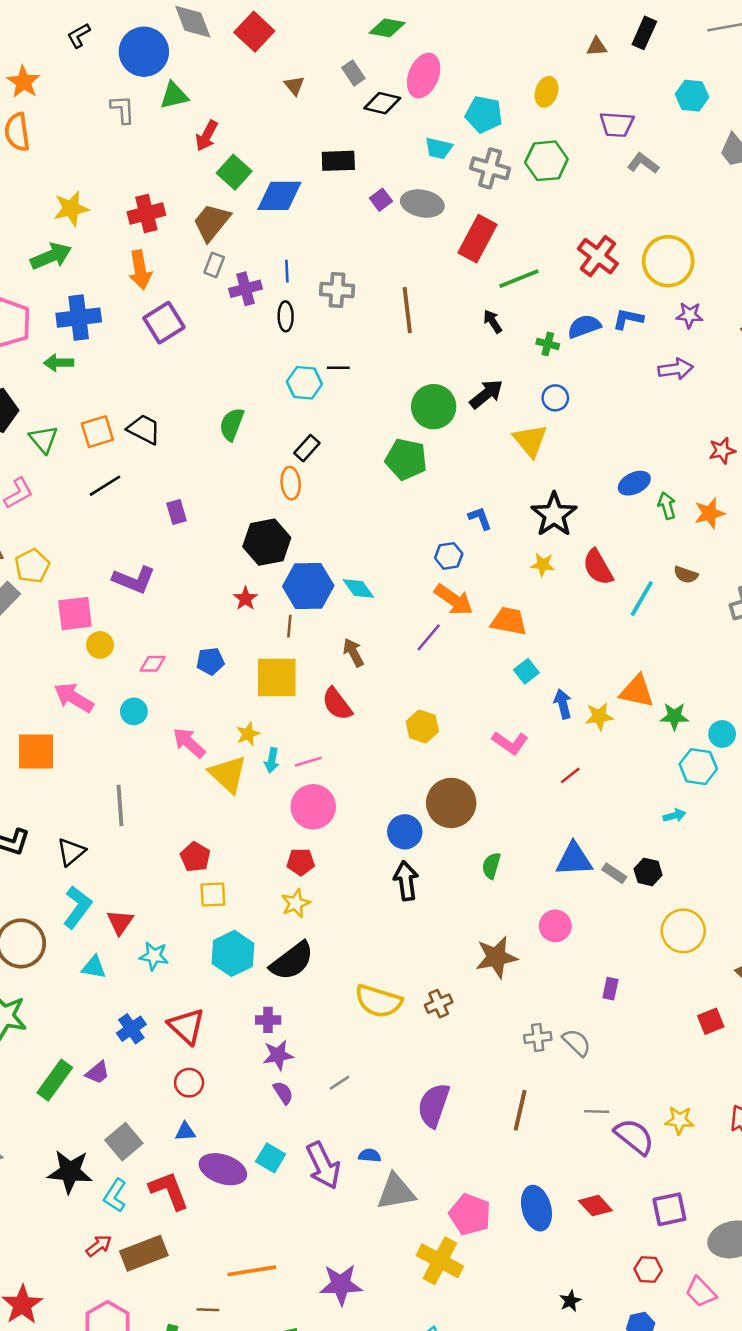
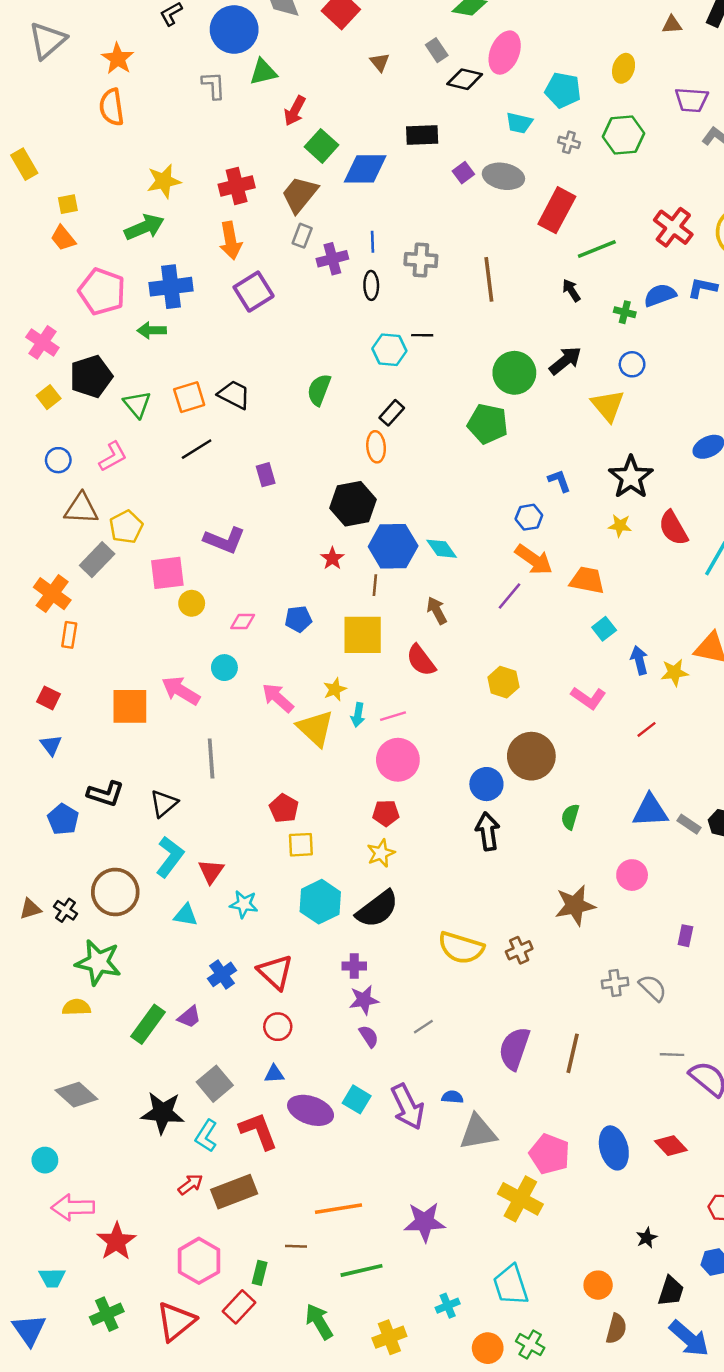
gray cross: (490, 168) -> (569, 142), size x0.6
pink arrow: (74, 698) -> (181, 691), moved
brown line: (520, 1110) -> (573, 1053), moved

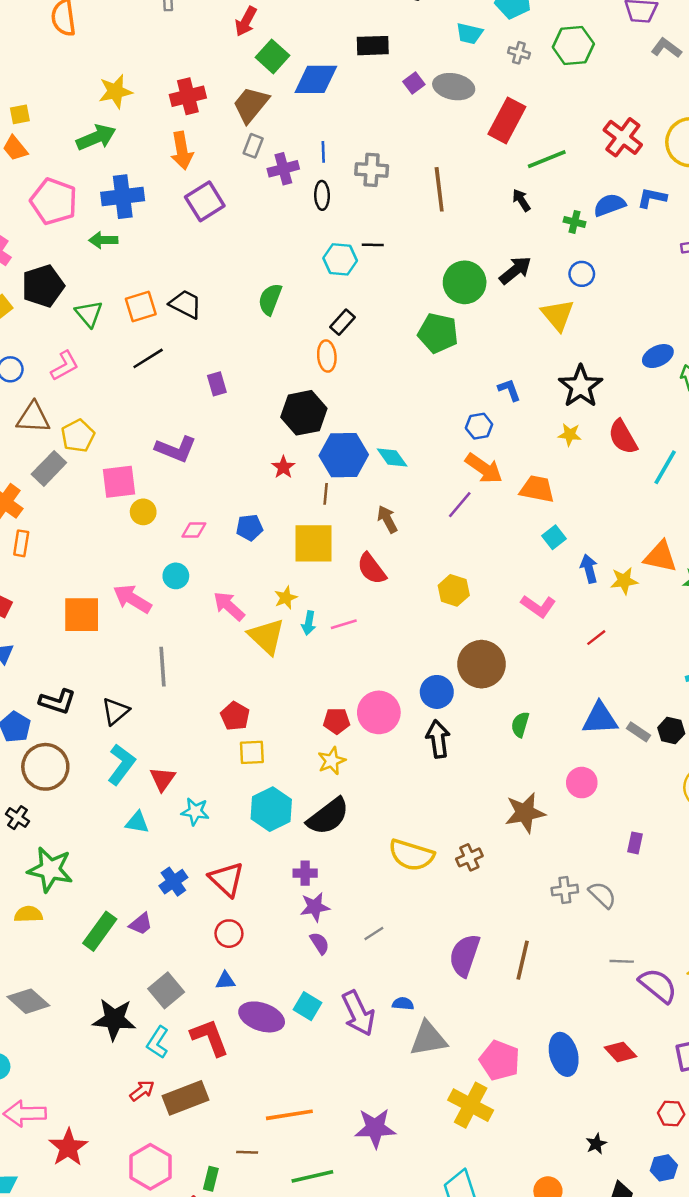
pink circle: (398, 760) -> (379, 712), moved
brown circle: (115, 892) -> (45, 767), moved

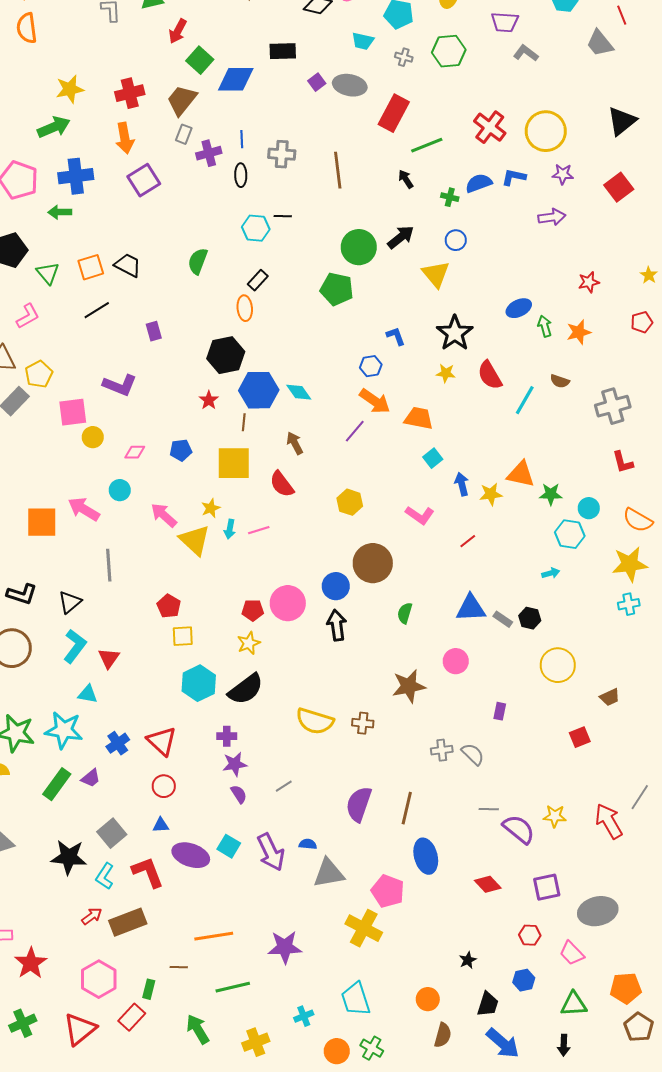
cyan star: (195, 812) -> (64, 730), moved, size x1.6
brown cross: (469, 857) -> (363, 723), turned 30
blue ellipse: (564, 1054) -> (426, 856), moved

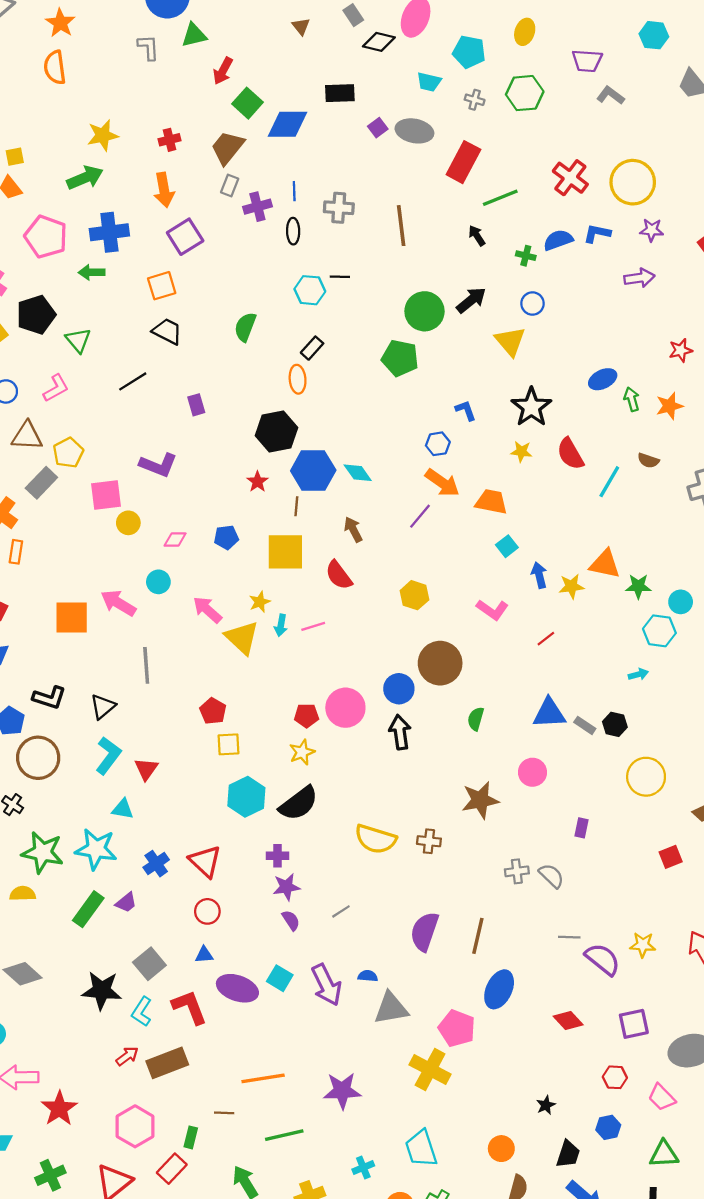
red cross: (130, 93) -> (170, 140), size x0.7
orange square: (91, 267) -> (162, 286), moved
blue ellipse: (426, 856) -> (499, 989), turned 40

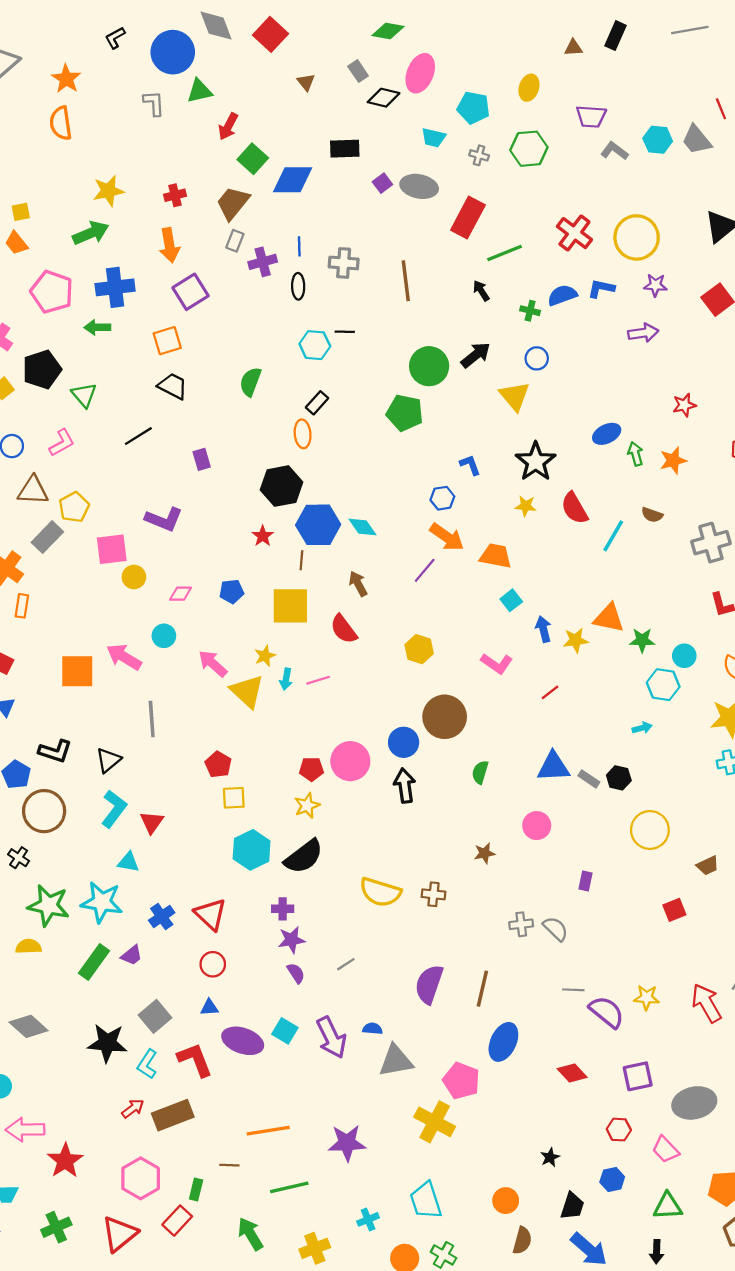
cyan hexagon: (654, 35) -> (658, 140), moved
brown star: (480, 800) -> (485, 853), size x0.6

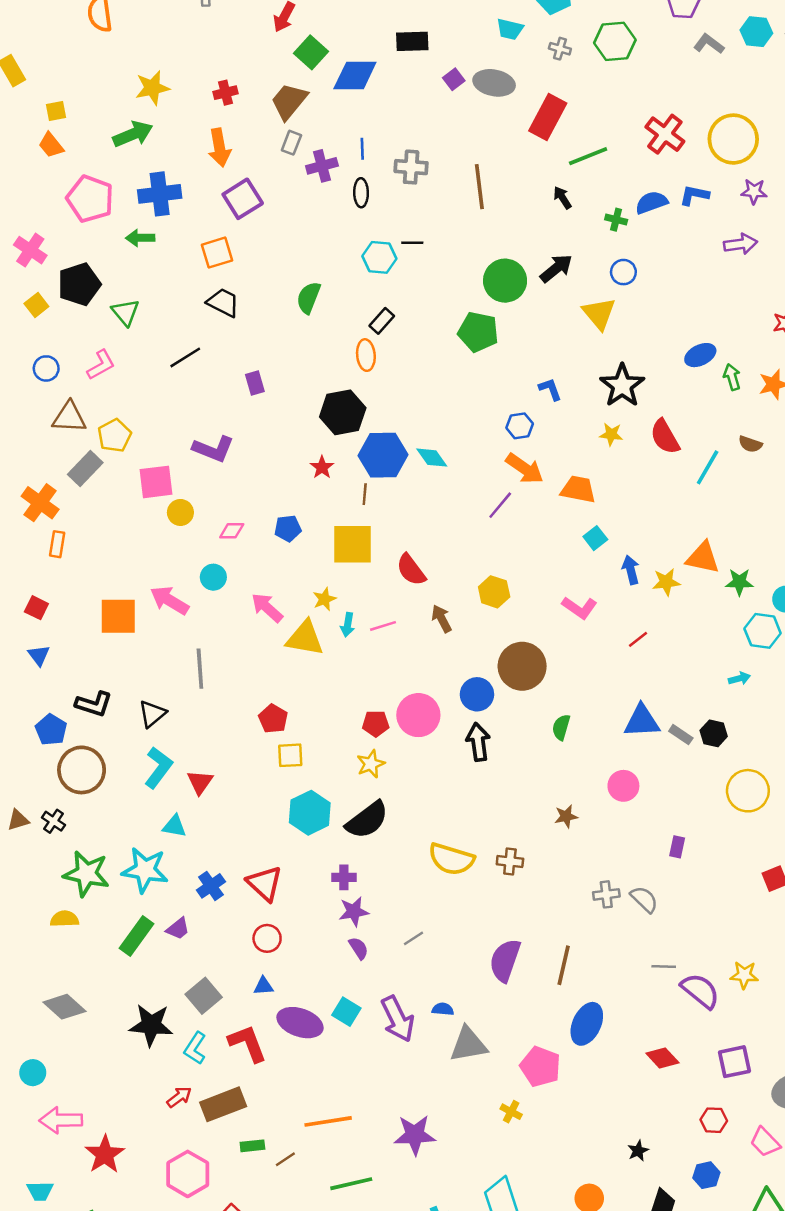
brown arrow: (358, 584) -> (442, 619), moved
yellow triangle: (247, 691) -> (305, 638), turned -33
yellow cross: (435, 1122) -> (511, 1112), size x0.5
brown line: (229, 1165) -> (285, 1159), turned -36
green rectangle: (196, 1189) -> (252, 1146), moved, turned 70

